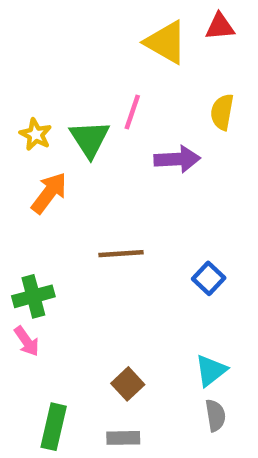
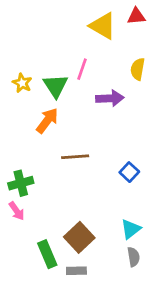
orange arrow: (49, 193) -> (47, 121), moved
brown square: (128, 384) -> (79, 237), size x1.5
green rectangle: (54, 427) -> (47, 254), moved, turned -36

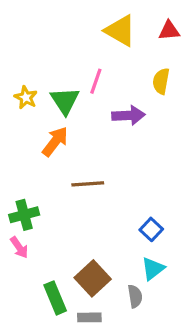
red triangle: (136, 16) -> (169, 31), moved
blue square: (129, 172) -> (151, 229), moved
gray semicircle: (133, 257) -> (135, 296), moved

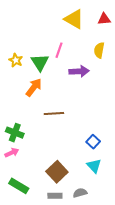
green cross: (24, 215) -> (15, 133), turned 36
pink arrow: (19, 247) -> (12, 153), turned -80
cyan triangle: (153, 269) -> (94, 166), turned -35
gray semicircle: (135, 296) -> (80, 193), moved, turned -96
green rectangle: (55, 298) -> (19, 186), moved, turned -36

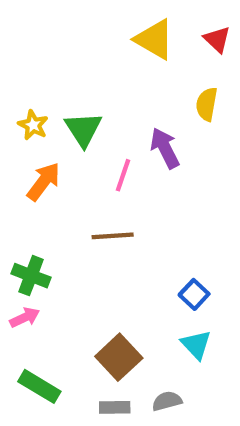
red triangle: (104, 19) -> (217, 39), turned 48
pink line: (59, 50) -> (123, 175), moved
purple arrow: (79, 71) -> (165, 148), turned -114
orange arrow: (34, 87) -> (44, 182), moved

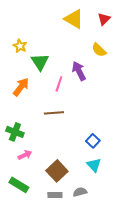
red triangle: (217, 39) -> (104, 19), turned 32
yellow semicircle: (207, 104) -> (99, 50), turned -56
yellow star: (33, 125) -> (20, 46), moved
pink arrow: (25, 317) -> (25, 155), moved

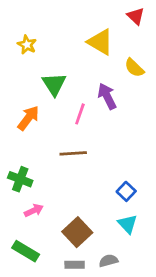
yellow triangle: (74, 19) -> (100, 42), moved
red triangle: (104, 19) -> (136, 16), moved, turned -32
yellow star: (20, 46) -> (27, 45), moved

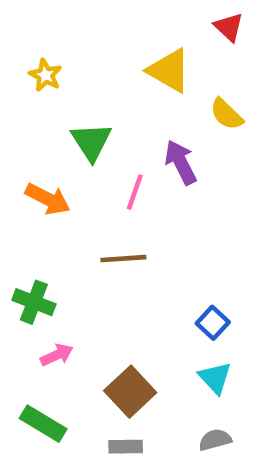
orange arrow: (28, 118) -> (48, 199), turned 80
gray semicircle: (108, 261) -> (215, 440), moved

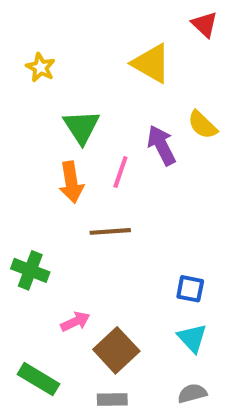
yellow semicircle: (227, 114) -> (202, 125), moved
orange arrow: (48, 199) -> (71, 182), moved, turned 54
blue square: (213, 323) -> (190, 289), turned -32
pink arrow: (57, 355) -> (75, 322), moved

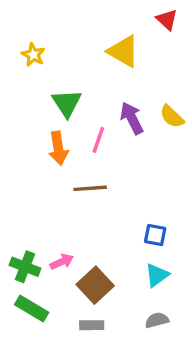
yellow semicircle: (202, 125) -> (172, 116), moved
green cross: (30, 270) -> (25, 267), moved
cyan triangle: (192, 338) -> (157, 275), turned 36

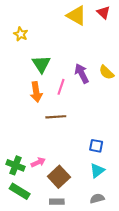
yellow triangle: (123, 51) -> (76, 16), moved

